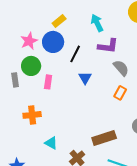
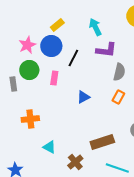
gray semicircle: (121, 68) -> (119, 72), turned 54
blue triangle: (85, 78) -> (83, 97), moved, turned 32
pink rectangle: (48, 82) -> (54, 78), moved

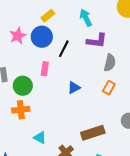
green circle: (29, 70) -> (23, 86), moved

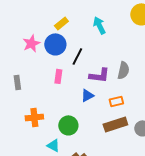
purple L-shape: (97, 41) -> (99, 75), moved
green circle: (23, 86) -> (68, 125), moved
orange rectangle: (109, 88) -> (116, 101), moved, turned 48
brown rectangle: (93, 133) -> (115, 124), moved

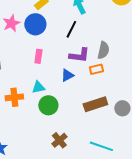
black line: (77, 56) -> (71, 29), moved
orange rectangle: (116, 101) -> (96, 69), moved
cyan triangle: (53, 145) -> (38, 87), moved, turned -40

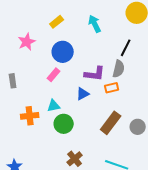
blue circle: (35, 24) -> (63, 52), moved
black line: (71, 29) -> (126, 48), moved
pink rectangle: (38, 56) -> (54, 75), turned 32
brown rectangle: (95, 104) -> (111, 123), turned -35

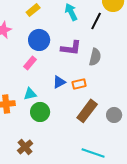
black line: (126, 48) -> (96, 21), moved
purple L-shape: (95, 74) -> (71, 48), moved
orange rectangle: (112, 88) -> (79, 84), moved
brown cross: (75, 159) -> (25, 147), moved

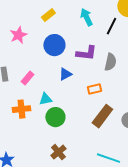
pink rectangle: (30, 63) -> (27, 78), moved
blue triangle: (59, 82) -> (65, 74), moved
brown cross: (25, 147) -> (58, 152), moved

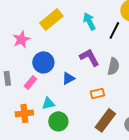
yellow rectangle: (48, 15) -> (51, 19), size x1.6
blue circle: (54, 45) -> (43, 62), moved
purple L-shape: (86, 53) -> (89, 57), turned -125

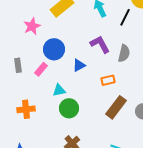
orange cross: (24, 113) -> (26, 109), moved

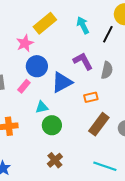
pink star: (32, 26) -> (25, 43), moved
blue triangle: (79, 65) -> (62, 82), size x1.6

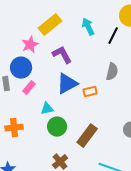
purple L-shape: (83, 61) -> (62, 55), moved
blue circle: (37, 66) -> (21, 68), moved
orange rectangle: (91, 97) -> (90, 92), moved
brown rectangle: (99, 124) -> (87, 136), moved

